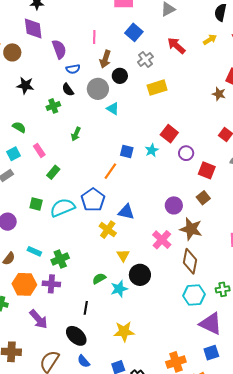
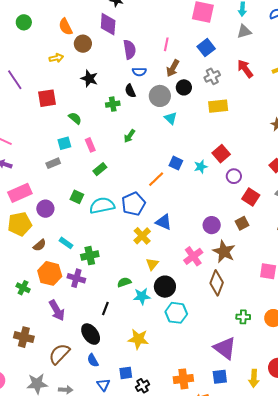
cyan hexagon: (194, 295) -> (176, 313), moved

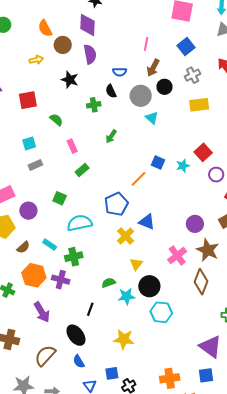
purple semicircle: (130, 50) -> (90, 54), moved
cyan square: (64, 143) -> (29, 143), moved
cyan semicircle: (102, 206) -> (80, 223), moved

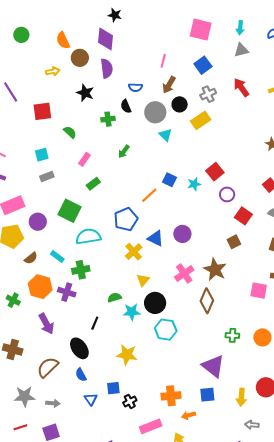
yellow rectangle: (199, 105) -> (201, 120), moved, turned -30
pink rectangle: (72, 146) -> (84, 159), turned 56
green square: (60, 198) -> (69, 211), size x1.6
purple circle: (195, 224) -> (182, 234), moved

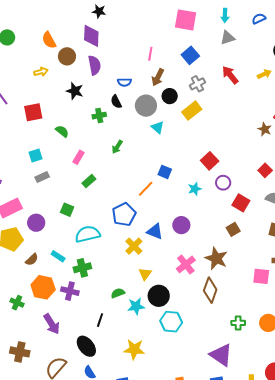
cyan star: (194, 184) -> (195, 189), moved
green square: (69, 211) -> (67, 210), size x0.6

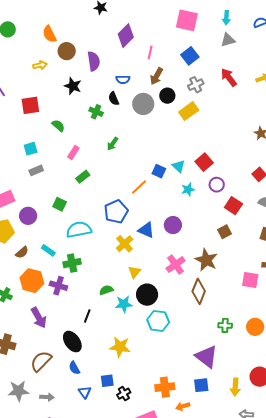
purple diamond: (91, 36) -> (126, 36), moved, turned 40
green cross: (99, 116) -> (96, 112), turned 32
cyan triangle: (158, 127) -> (179, 166), moved

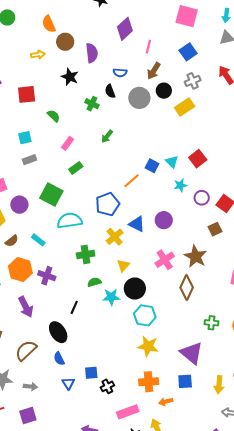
purple circle: (217, 185) -> (202, 198), moved
green square: (60, 204) -> (51, 194), size x1.6
green cross: (72, 263) -> (86, 254), moved
yellow star: (120, 347) -> (148, 346), moved

